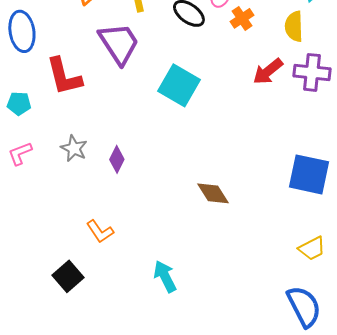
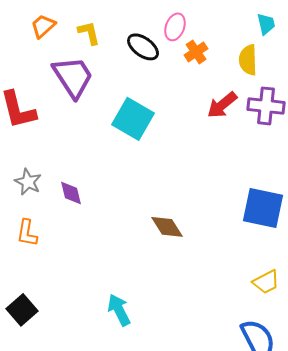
purple diamond: (117, 159) -> (71, 193), turned -40
orange L-shape: (100, 231) -> (27, 233), moved, turned 44

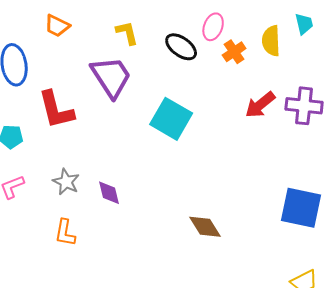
orange trapezoid: (43, 26) -> (57, 26), moved, turned -112
yellow semicircle: (248, 60) -> (271, 41), moved

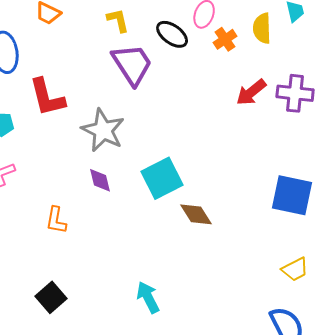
purple trapezoid: (111, 77) -> (132, 64), moved
cyan square: (171, 119) -> (162, 178), moved, turned 33
gray star: (66, 182) -> (103, 130), moved, size x1.6

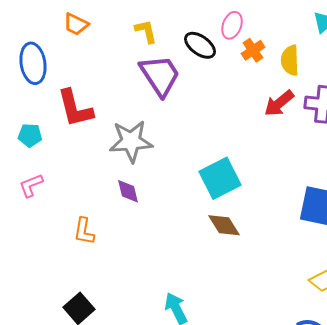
yellow semicircle: (262, 28) -> (290, 60), moved
gray star: (103, 130) -> (131, 141), turned -30
cyan square: (162, 178) -> (220, 178), moved

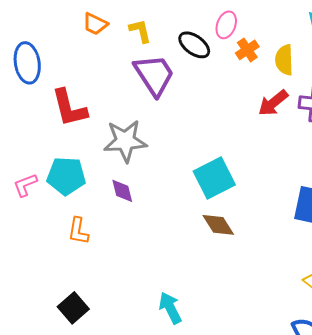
orange trapezoid: (76, 24) -> (95, 24), moved
cyan pentagon: (30, 135) -> (66, 176), moved, size x1.6

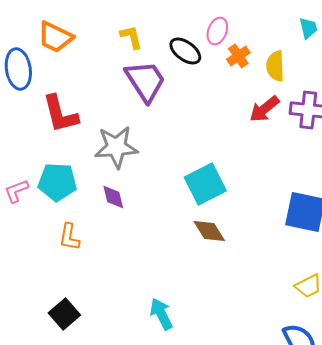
orange trapezoid: (95, 24) -> (55, 37), moved, size x1.4

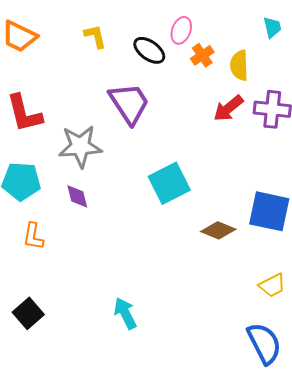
purple trapezoid: (145, 81) -> (129, 103), moved
brown diamond: (209, 231) -> (218, 230), moved, turned -36

